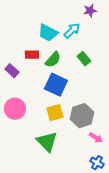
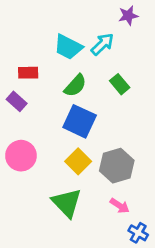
red rectangle: (32, 55) -> (28, 73), moved
yellow square: (55, 113) -> (78, 161), turned -30
pink arrow: (96, 138) -> (120, 206), moved

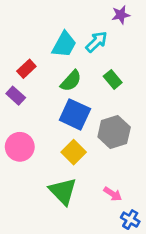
cyan trapezoid: (68, 47) -> (64, 44), turned -88
red rectangle: (28, 73) -> (26, 69), turned -42
gray hexagon: (117, 166) -> (114, 132), moved

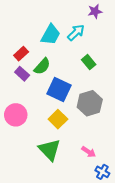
green semicircle: (71, 81) -> (42, 66), moved
purple rectangle: (16, 96) -> (22, 74), moved

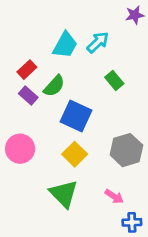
purple star: (95, 11) -> (135, 15), moved
gray hexagon: (90, 103) -> (126, 150), moved
blue cross: (102, 172) -> (132, 222), turned -32

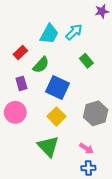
purple rectangle: (28, 95) -> (21, 83), moved, turned 32
blue cross: (132, 222) -> (88, 168), moved

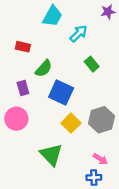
cyan trapezoid: (49, 34) -> (52, 16), moved
red rectangle: (20, 53) -> (23, 47), moved, turned 56
yellow square: (56, 116) -> (71, 123), moved
pink arrow: (86, 148) -> (100, 159), moved

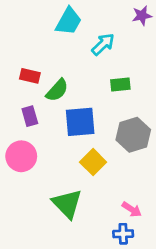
red rectangle: (23, 47) -> (30, 76), moved
green rectangle: (92, 64) -> (120, 84), turned -56
blue square: (61, 92) -> (80, 122), turned -30
gray hexagon: (101, 120) -> (133, 135), moved

